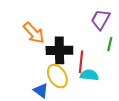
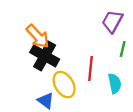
black cross: (59, 50) -> (45, 56), moved, turned 30
cyan semicircle: (89, 75) -> (115, 83), moved, turned 72

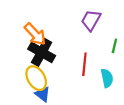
purple trapezoid: (112, 21) -> (91, 20), moved
yellow ellipse: (64, 85) -> (36, 78), moved

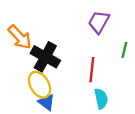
orange arrow: (35, 34) -> (20, 37), moved
cyan semicircle: (107, 78) -> (101, 99), moved

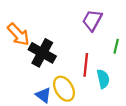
yellow ellipse: (40, 85) -> (64, 89), moved
cyan semicircle: (101, 99) -> (103, 79), moved

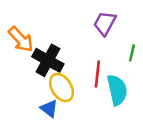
cyan semicircle: (103, 79) -> (117, 90), size x1.4
yellow ellipse: (64, 89) -> (62, 88), moved

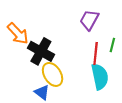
red line: (97, 74) -> (96, 53), moved

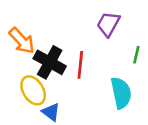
red line: (96, 53) -> (80, 65), moved
yellow ellipse: (53, 74) -> (33, 90), moved

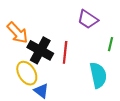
purple trapezoid: (108, 24) -> (88, 19), turned -85

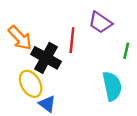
red line: (65, 52) -> (72, 40), moved

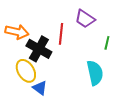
orange arrow: (20, 38) -> (17, 32), turned -35

